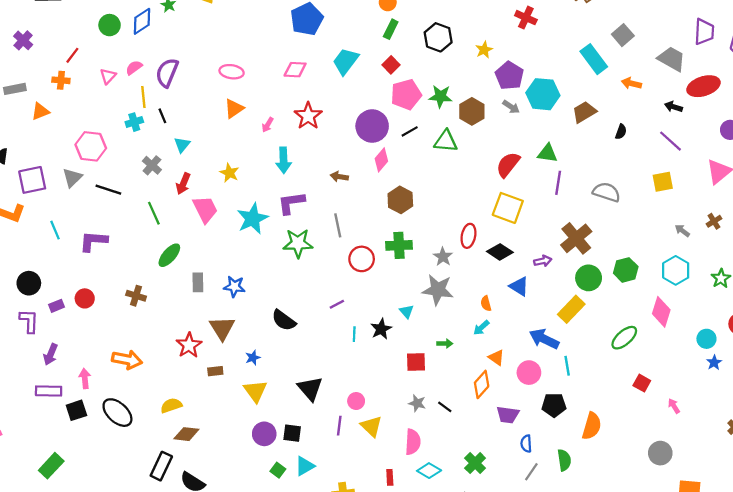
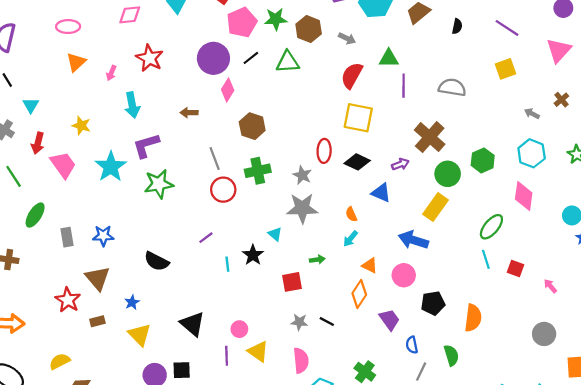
gray arrow: (511, 107) -> (347, 38), moved
gray line: (338, 225) -> (215, 159), moved
cyan line: (567, 366) -> (486, 259), moved
purple trapezoid: (508, 415) -> (389, 320), turned -125

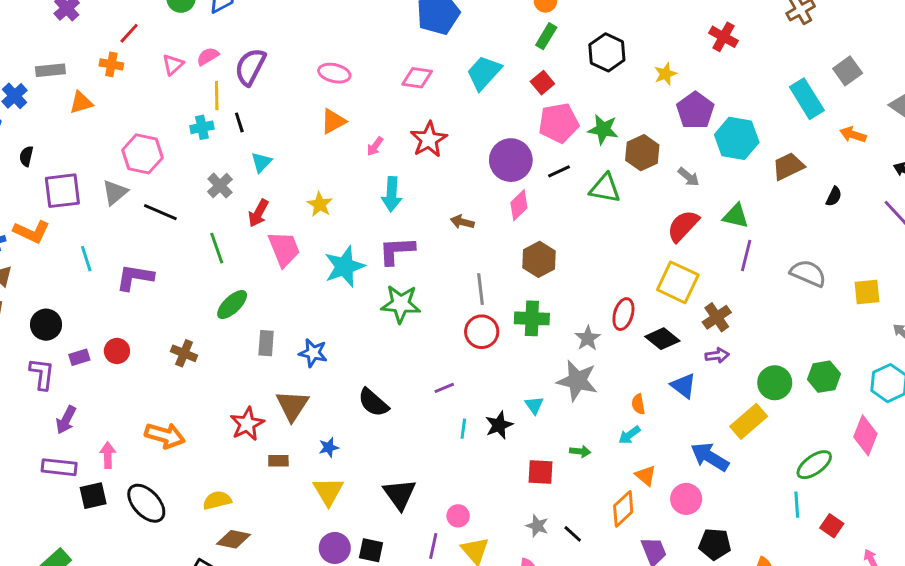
yellow square: (505, 69) -> (867, 292), moved
brown cross: (430, 137) -> (717, 317), moved, size x0.7

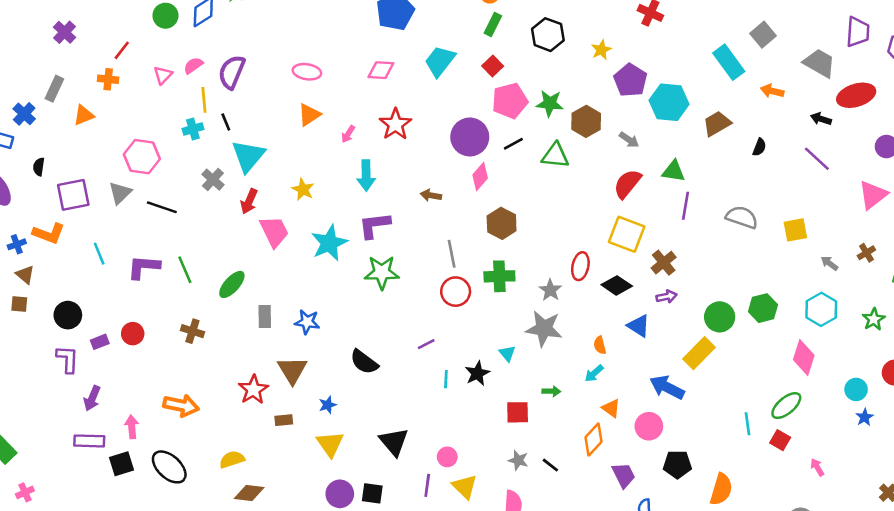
gray rectangle: (50, 70) -> (54, 89), turned -55
cyan triangle: (261, 162) -> (248, 156), size x1.8
green line: (217, 248) -> (185, 270), moved
green ellipse: (814, 465) -> (786, 406), moved

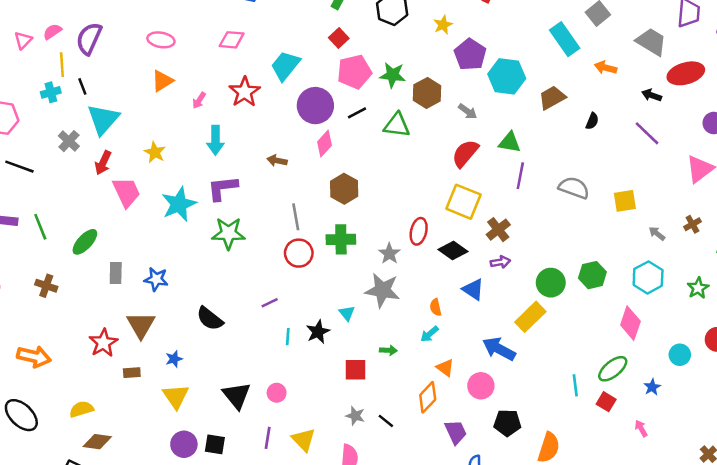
cyan trapezoid: (440, 61) -> (285, 66), moved
blue star: (865, 417) -> (652, 387), moved
pink circle: (447, 457) -> (277, 393), moved

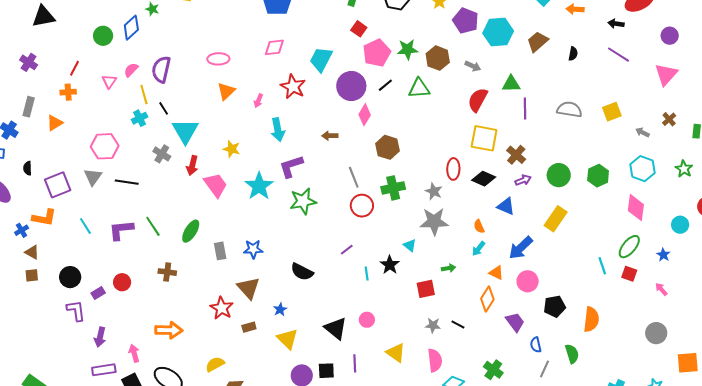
green circle: (551, 283) -> (559, 175), moved
blue arrow: (499, 349) -> (521, 248), moved, turned -60
purple line: (268, 438) -> (355, 363), moved

